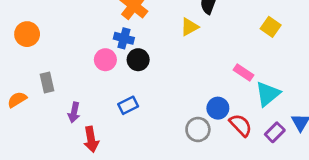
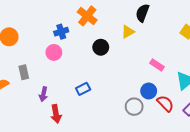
blue cross: (124, 38) -> (61, 32), moved, turned -32
pink circle: (105, 60) -> (54, 52), moved
black circle: (138, 60) -> (101, 47), moved
pink rectangle: (243, 73) -> (157, 65), moved

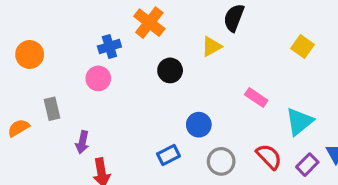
blue rectangle: (83, 89) -> (168, 155), moved
blue circle: (149, 91) -> (199, 125), moved

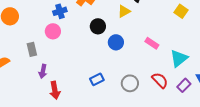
gray rectangle: (52, 109) -> (32, 49), moved
blue circle: (199, 125) -> (116, 42), moved

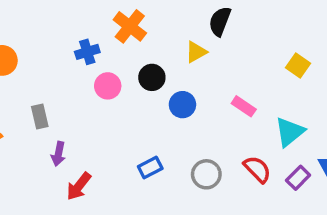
yellow square: (181, 11) -> (298, 66), moved
pink circle: (53, 31) -> (108, 86), moved
red arrow: (55, 90) -> (79, 186), turned 48

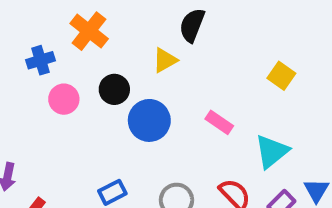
blue circle: (182, 105) -> (149, 120), size x1.4

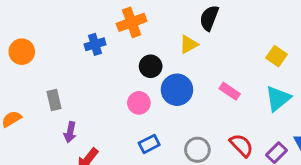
orange cross: (89, 31) -> (132, 22), turned 32
pink circle: (64, 99) -> (139, 103), moved
cyan triangle: (272, 152) -> (278, 99), moved

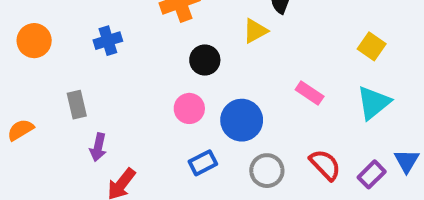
blue cross: (95, 44) -> (108, 41), moved
blue circle: (177, 90) -> (242, 120), moved

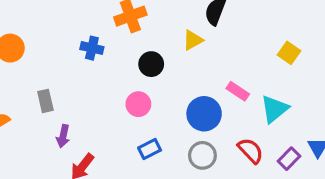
blue cross: (108, 41) -> (92, 48), moved, turned 30
cyan triangle: (374, 103) -> (275, 109), moved
blue circle: (242, 120) -> (204, 114), moved

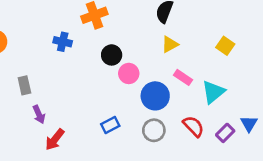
yellow triangle: (193, 40) -> (170, 44), moved
pink circle: (138, 104) -> (129, 73), moved
purple arrow: (63, 136) -> (39, 114), turned -36

